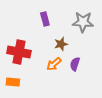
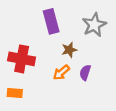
purple rectangle: (45, 19) -> (51, 21), size x1.5
gray star: (83, 22) -> (94, 25), turned -30

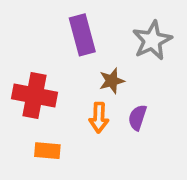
orange arrow: (61, 73) -> (99, 118), turned -48
orange rectangle: (15, 93) -> (47, 151), moved

